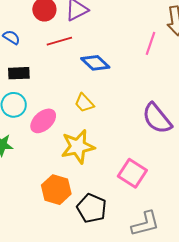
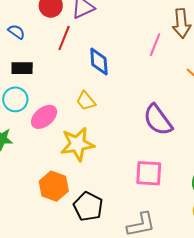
red line: (59, 41) -> (64, 38), turned -55
blue diamond: (95, 63) -> (99, 61), turned 40
pink square: (132, 173) -> (149, 173), moved, turned -32

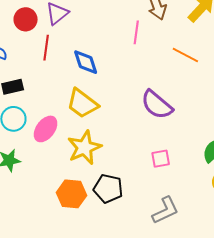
yellow trapezoid: (86, 101) -> (82, 104), size x1.6
pink square: (149, 173) -> (161, 159), size x0.7
black pentagon: (88, 206) -> (108, 189), moved

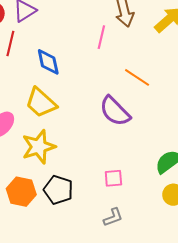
orange line: (185, 55) -> (137, 77), moved
pink square: (161, 159) -> (113, 178), moved
gray L-shape: (165, 210) -> (113, 217), size x0.7

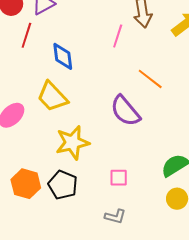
yellow star: (39, 147) -> (72, 143), moved
gray L-shape: (113, 217) -> (115, 216), turned 30

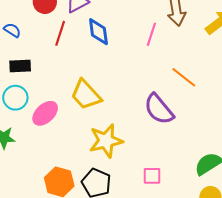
blue diamond: (63, 56) -> (98, 32), moved

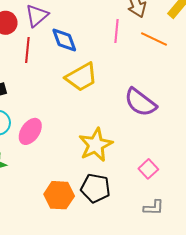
orange line: (184, 77) -> (154, 39), moved
yellow trapezoid: (86, 95) -> (81, 77), moved, turned -64
pink square: (152, 176) -> (148, 169), turned -30

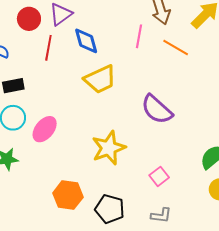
black pentagon: (95, 188) -> (110, 209), moved

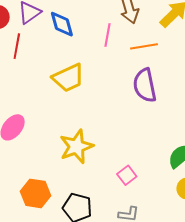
blue diamond: (86, 41) -> (62, 24), moved
orange line: (176, 47) -> (144, 46), turned -40
purple semicircle: (157, 109) -> (145, 85), moved, turned 36

